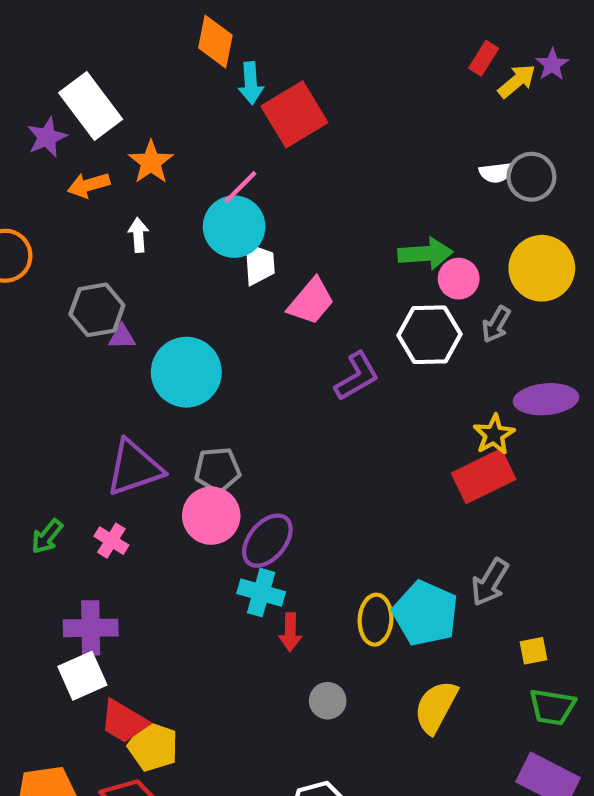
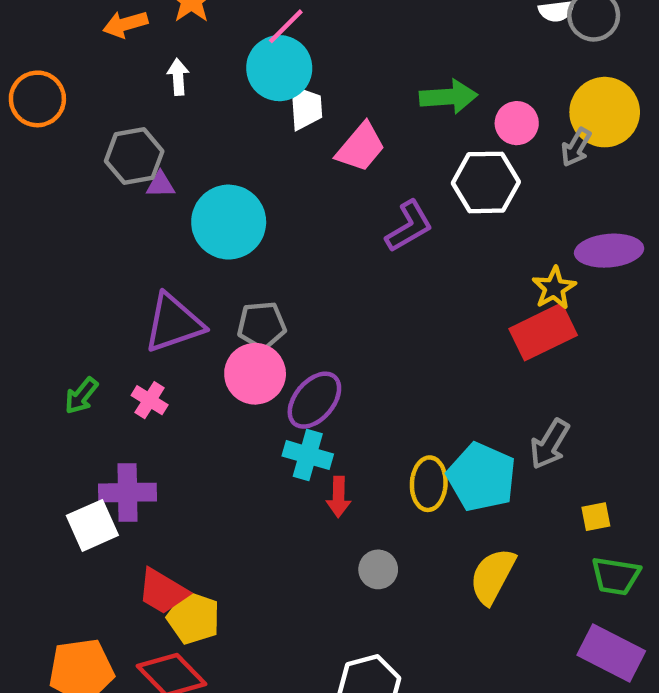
green arrow: (425, 254) -> (449, 97), moved
gray arrow: (496, 324) -> (576, 147), moved
white square: (82, 676) -> (92, 525), moved

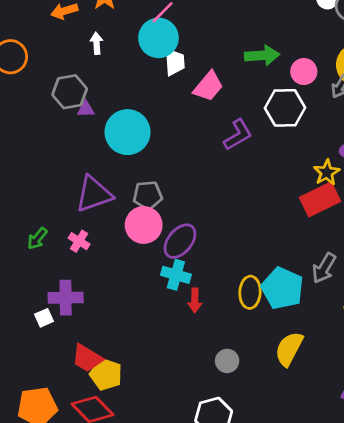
white square: (92, 525) -> (44, 318), size x0.6
gray circle: (378, 569) -> (227, 361), moved

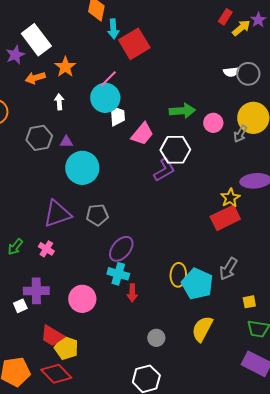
white hexagon: (285, 108) -> (175, 150), moved
purple triangle: (86, 109) -> (66, 142), moved
pink circle: (144, 225) -> (82, 299), moved
yellow ellipse: (250, 292) -> (178, 275), moved

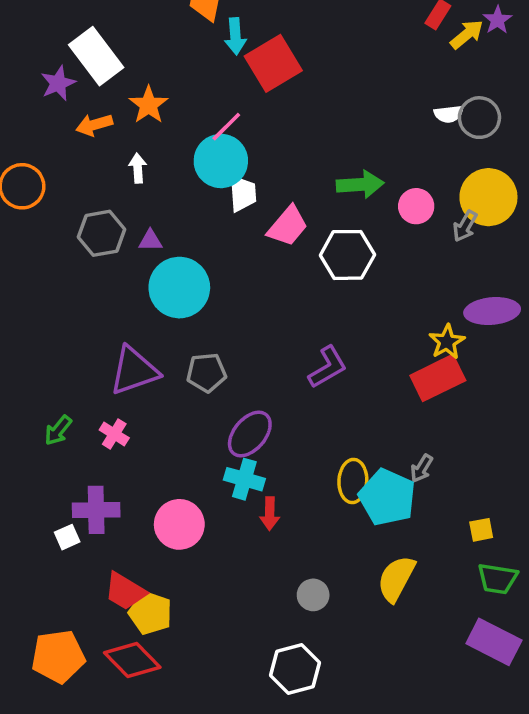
purple L-shape: (164, 170) -> (328, 367), moved
gray arrow: (228, 269) -> (422, 468), moved, size x0.7

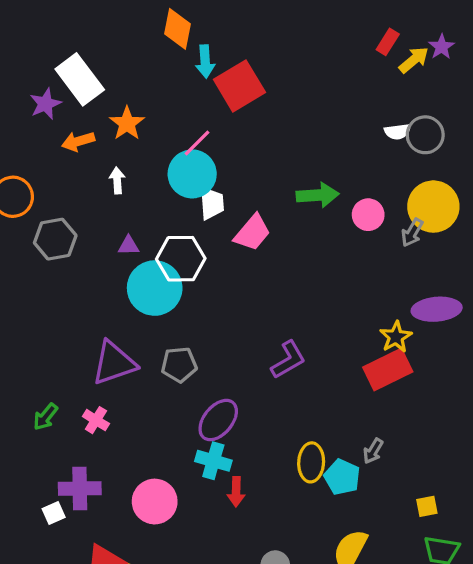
gray hexagon: (102, 233) -> (55, 239), moved
white hexagon: (347, 255) -> (181, 259), moved
cyan pentagon: (387, 497) -> (342, 477), size x0.7

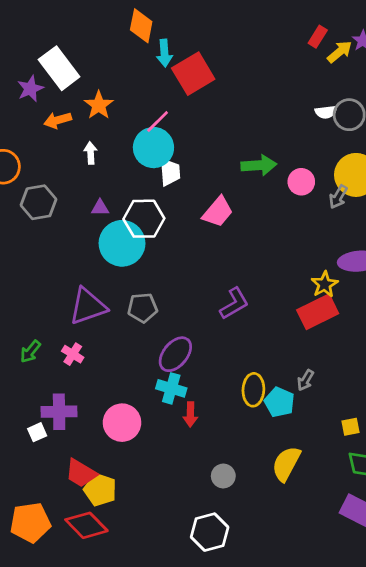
pink trapezoid: (252, 233) -> (218, 212), moved

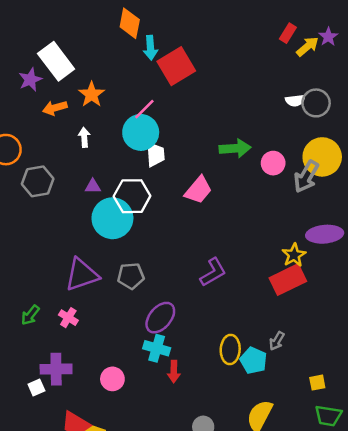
gray arrow: (338, 197) -> (306, 177), size x1.5
pink circle: (122, 423) -> (112, 379), size x0.7

